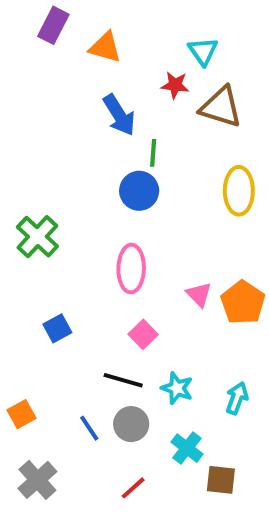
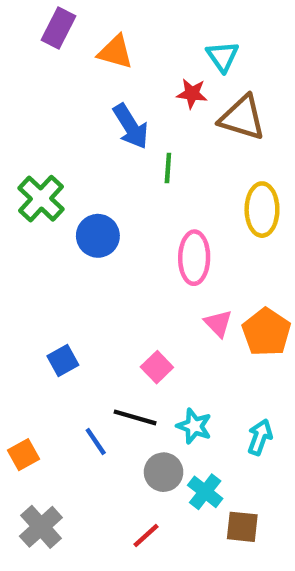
blue circle: (139, 191) -> (98, 236), moved
green cross: (37, 237) -> (41, 199), moved
pink ellipse: (131, 269) -> (194, 258), moved
gray circle: (131, 424) -> (164, 472), moved
blue line: (89, 428) -> (96, 441), moved

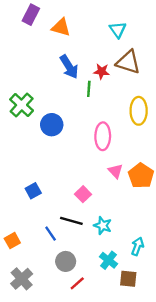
red star: (192, 94) -> (102, 71), moved
cyan arrow: (260, 437) -> (137, 246), moved
gray circle: (164, 472) -> (66, 261), moved

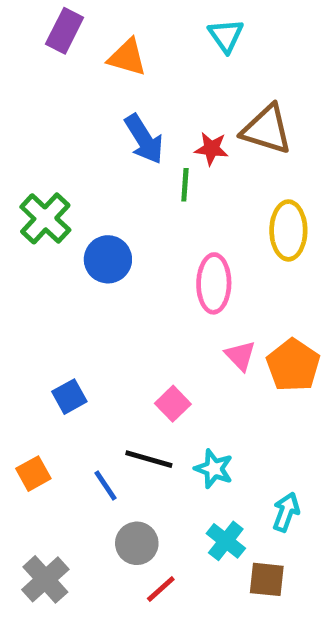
cyan triangle: (118, 30) -> (226, 36), moved
orange square: (12, 241) -> (33, 474), moved

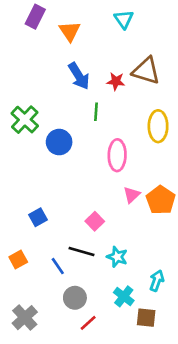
orange triangle: (127, 57) -> (70, 31), turned 40
green line: (185, 185) -> (96, 112), moved
pink triangle: (240, 356) -> (132, 195), turned 30

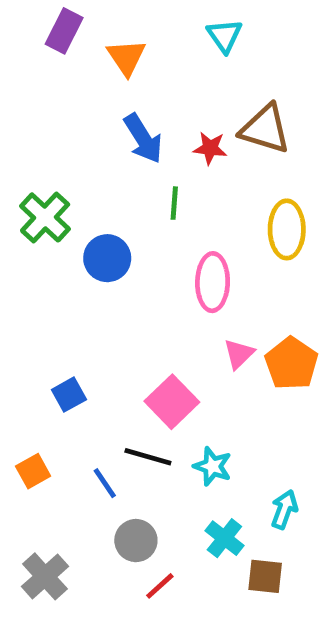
pink square: (95, 221) -> (172, 402), size x1.5

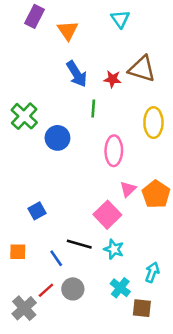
pink square: (172, 402) -> (107, 215), moved
orange square: (33, 471) -> (18, 252), turned 30
red line: (160, 586) -> (46, 290), moved

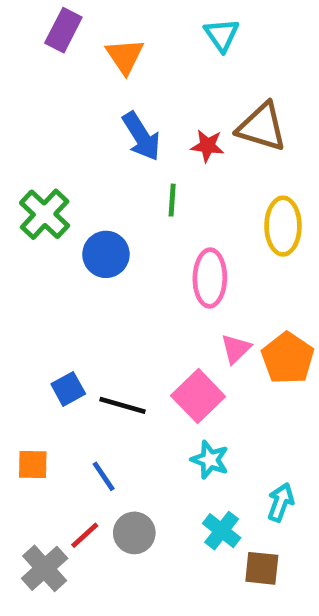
black line: (79, 244) -> (122, 405), moved

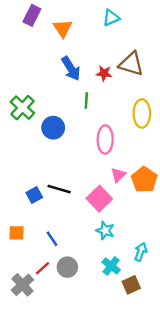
cyan triangle: (222, 35) -> (111, 18), turned 42
black line: (122, 405) -> (59, 189), moved
brown square: (262, 568) -> (131, 285), turned -30

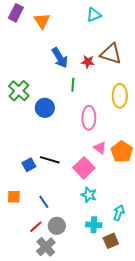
purple rectangle: (32, 15) -> (16, 13), moved
orange triangle: (63, 28) -> (42, 21), moved
pink triangle: (118, 175) -> (100, 148), turned -40
cyan cross: (111, 266) -> (94, 225), turned -35
gray cross: (22, 285) -> (46, 247), moved

